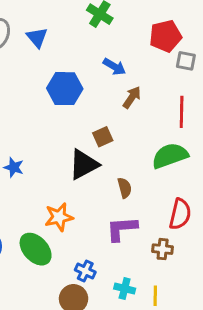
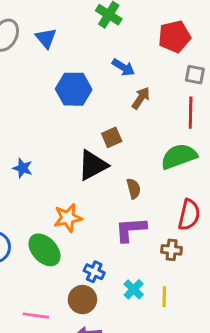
gray square: (186, 61) -> (195, 75), moved
cyan cross: (125, 289) -> (134, 289), turned 30

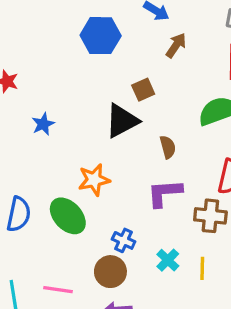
blue star: (23, 168) -> (43, 124), turned 30
brown cross: (172, 250) -> (210, 216), size x1.4

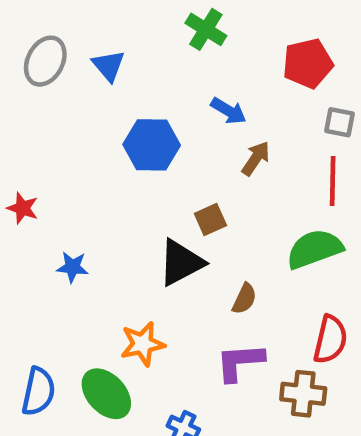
blue star: (43, 124) -> (72, 267), turned 30
brown semicircle: (168, 147) -> (244, 299), turned 40

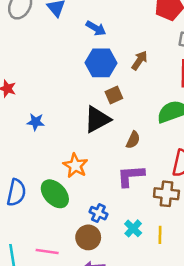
blue arrow: (229, 111) -> (96, 28), moved
blue hexagon: (152, 145) -> (101, 63), moved
orange star: (143, 344) -> (75, 166), turned -30

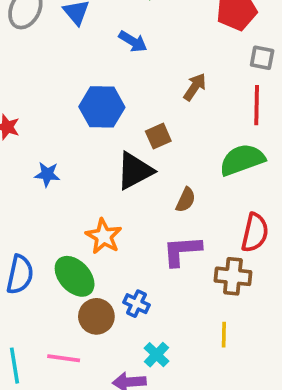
blue hexagon: (101, 63) -> (102, 107), moved
cyan cross: (133, 228) -> (156, 355), moved
brown circle: (88, 237) -> (96, 316), moved

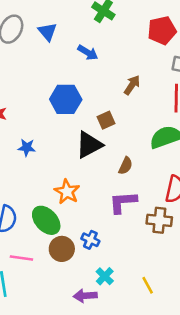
yellow line: (224, 335) -> (148, 285), moved, turned -30
pink line: (64, 358) -> (21, 258), moved

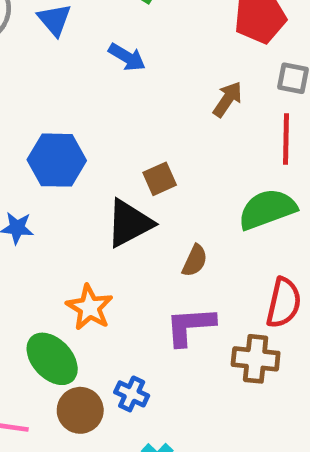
brown arrow: (132, 85) -> (228, 99), moved
blue hexagon: (66, 99) -> (57, 160), moved

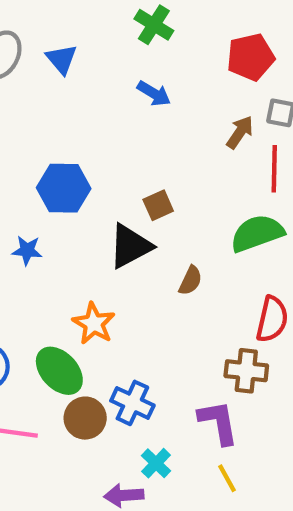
blue arrow: (127, 57) -> (154, 94), moved
brown arrow: (228, 99) -> (240, 132), moved
purple L-shape: (190, 326) -> (218, 422), moved, turned 84
blue cross: (132, 394) -> (132, 403), size x1.4

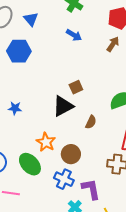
brown arrow: (240, 132) -> (113, 44), moved
blue hexagon: (64, 188) -> (19, 51), moved
brown circle: (85, 418) -> (71, 154), moved
purple L-shape: (218, 422) -> (91, 189), moved

